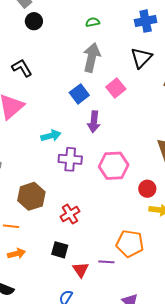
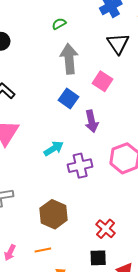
red cross: (70, 214) -> (106, 229), moved

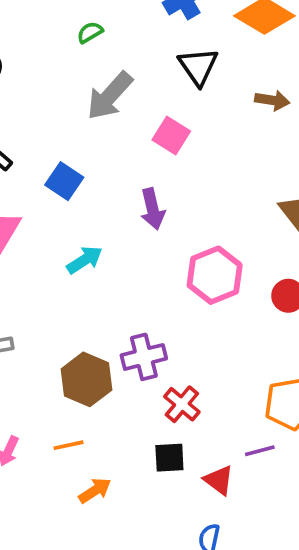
gray arrow: (69, 59) -> (110, 96), turned -132
blue square: (68, 98) -> (64, 181), moved
purple cross: (80, 166) -> (144, 357), moved

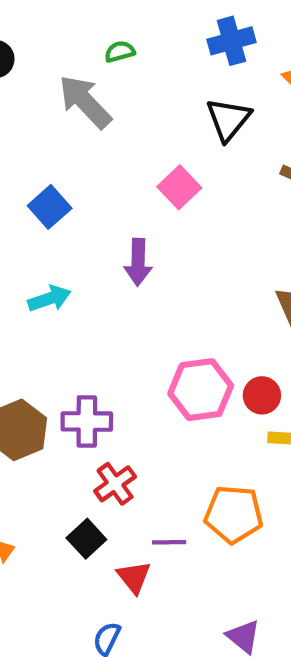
gray arrow: (110, 96) -> (85, 102), moved, turned 80
pink hexagon: (215, 275) -> (201, 390), moved
purple line: (260, 451) -> (169, 542), moved
black square: (169, 458) -> (86, 539), turned 36

